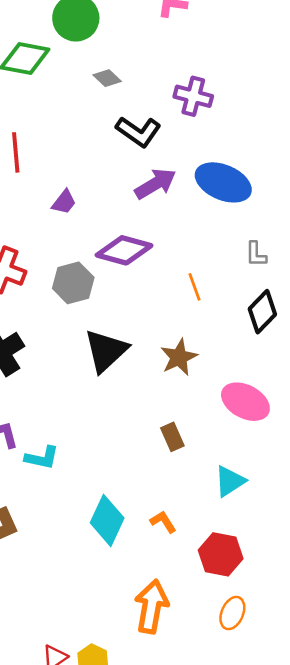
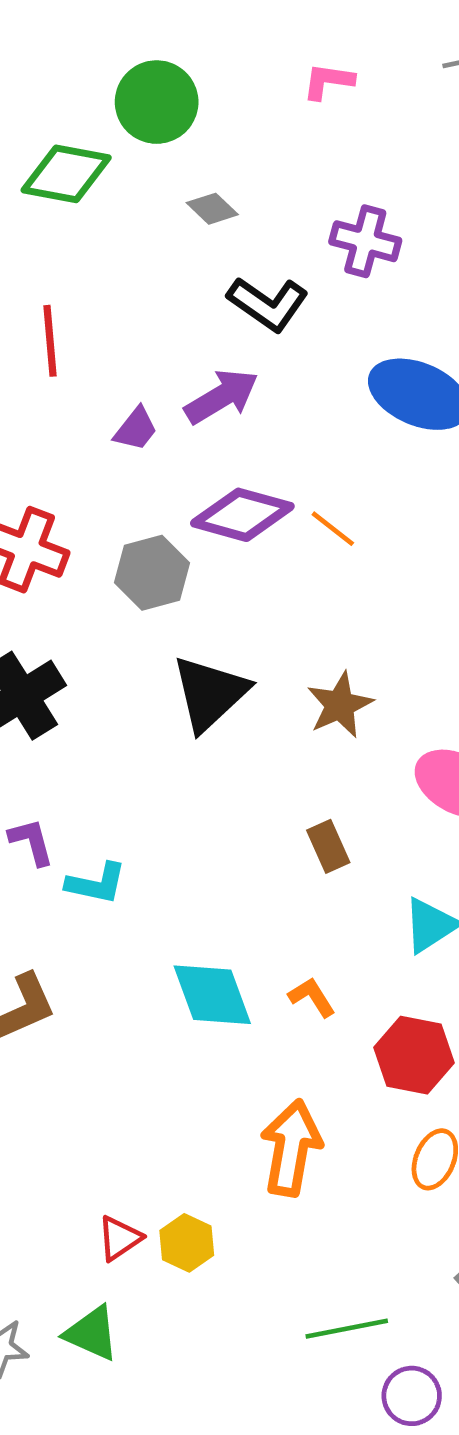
purple arrow: (155, 184) -> (222, 397), moved
orange line: (195, 287) -> (333, 529), moved, turned -32
cyan diamond: (107, 520) -> (212, 995), turned -45

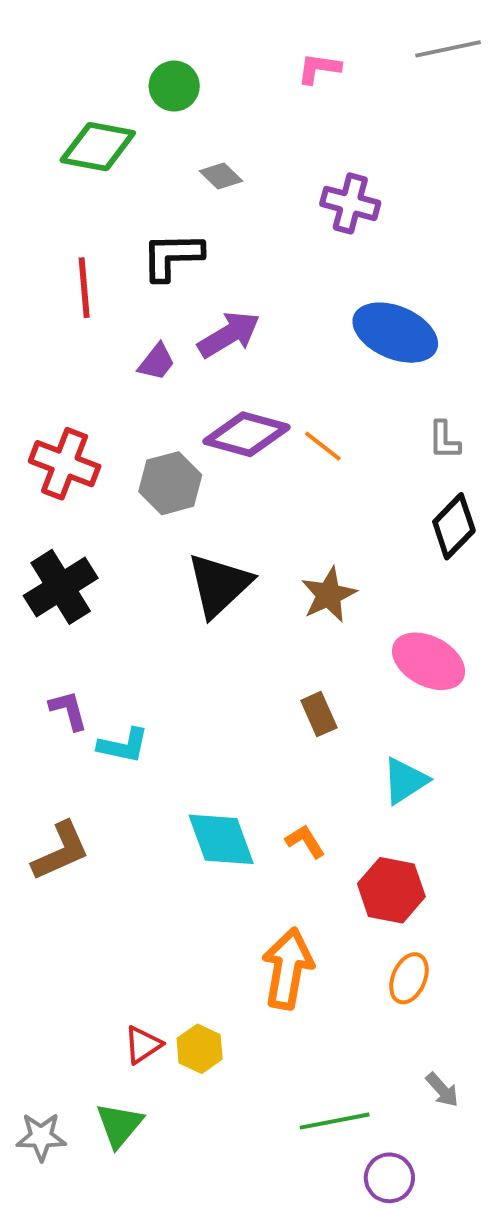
green circle: (157, 102) -> (174, 86), size x0.7
black L-shape: (268, 304) -> (172, 256), moved, turned 144
green triangle: (92, 1333) -> (119, 1125), turned 46

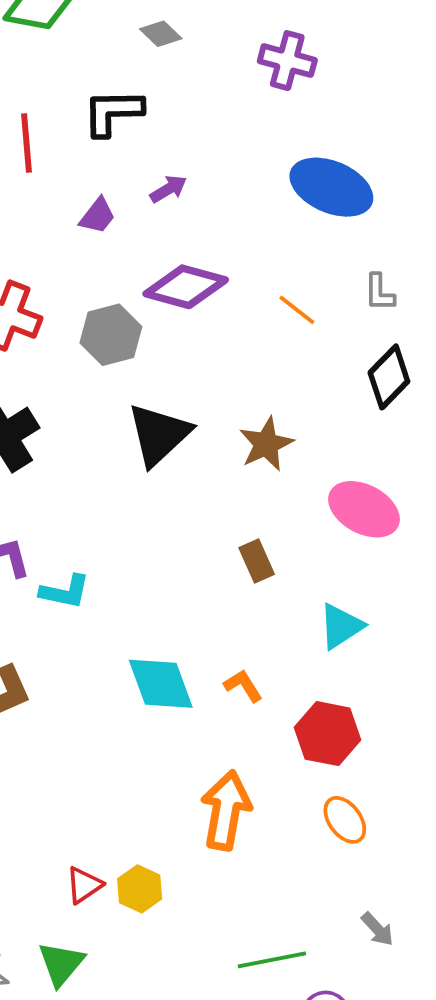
purple arrow: (229, 335) -> (168, 189), size x0.6
orange line: (323, 446) -> (297, 310), moved
orange ellipse: (409, 978) -> (345, 820), turned -60

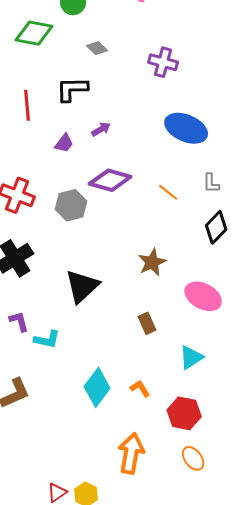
black triangle: (159, 434) -> (82, 286), moved
cyan diamond: (161, 684) -> (97, 387), turned 57

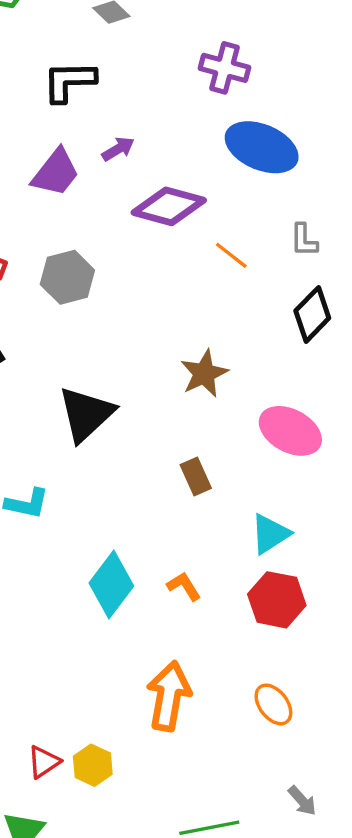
purple cross: (163, 62) -> (224, 68), moved
purple trapezoid: (64, 143) -> (56, 173), size x1.5
purple diamond: (110, 180) -> (169, 206), moved
red hexagon: (184, 413) -> (277, 600), moved

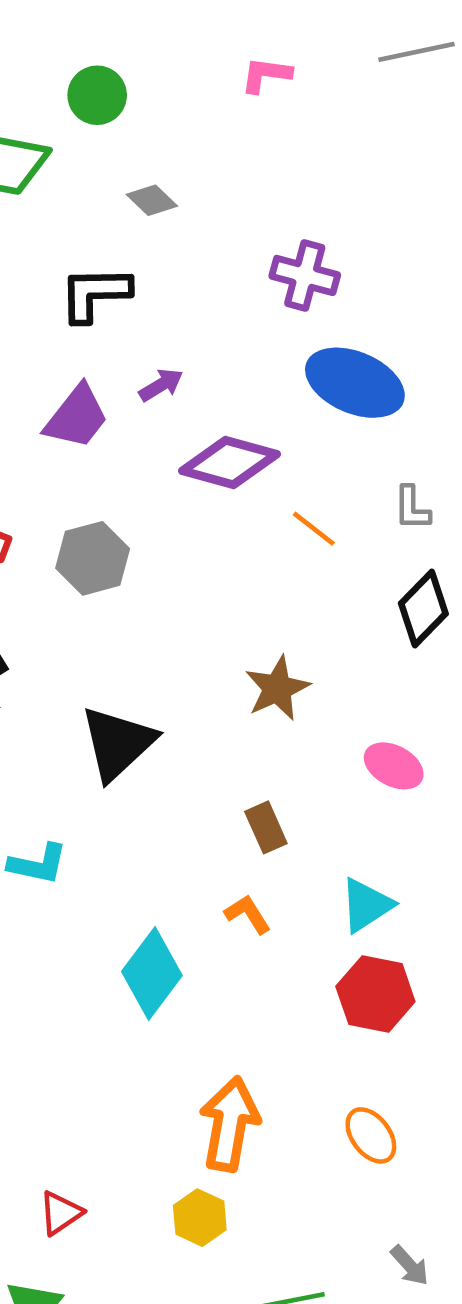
pink ellipse: (290, 431) -> (394, 766), size x0.7
orange L-shape: (184, 586) -> (248, 914), moved
yellow hexagon: (93, 765) -> (200, 1218), moved

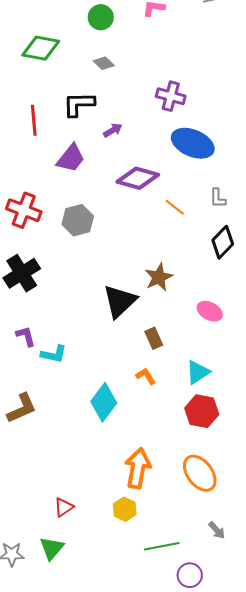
green circle: (97, 95) -> (101, 17), moved
purple arrow: (161, 385) -> (113, 130), moved
black triangle: (118, 743) -> (120, 301), moved
orange ellipse: (371, 1135) -> (200, 473), size x1.5

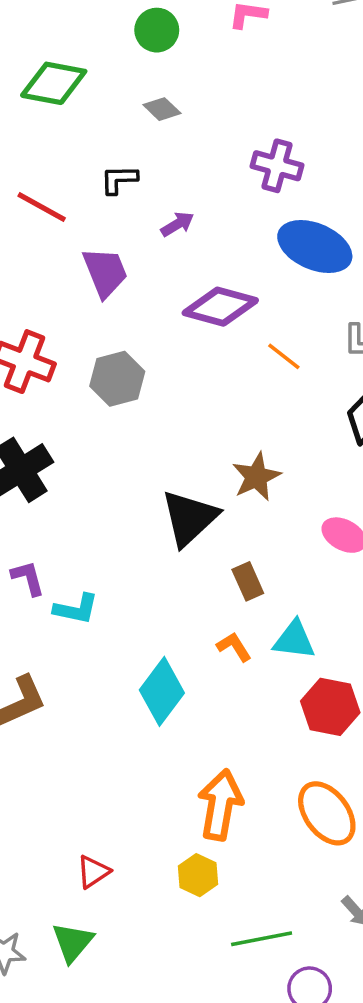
black L-shape: (79, 104) -> (119, 180), size x0.7
red line: (34, 120) -> (42, 207), turned -56
purple trapezoid: (71, 158) -> (105, 272), turned -60
cyan triangle: (198, 372) -> (294, 640), moved, turned 40

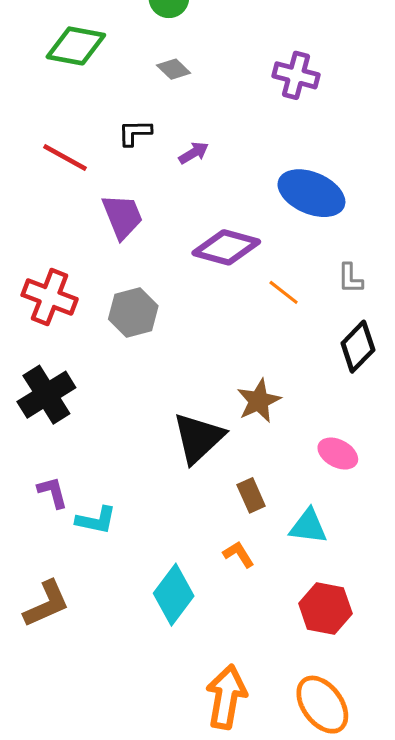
purple cross: (277, 166) -> (296, 75), moved
purple arrow: (177, 224) -> (194, 153), moved
cyan triangle: (294, 640) -> (308, 526), moved

